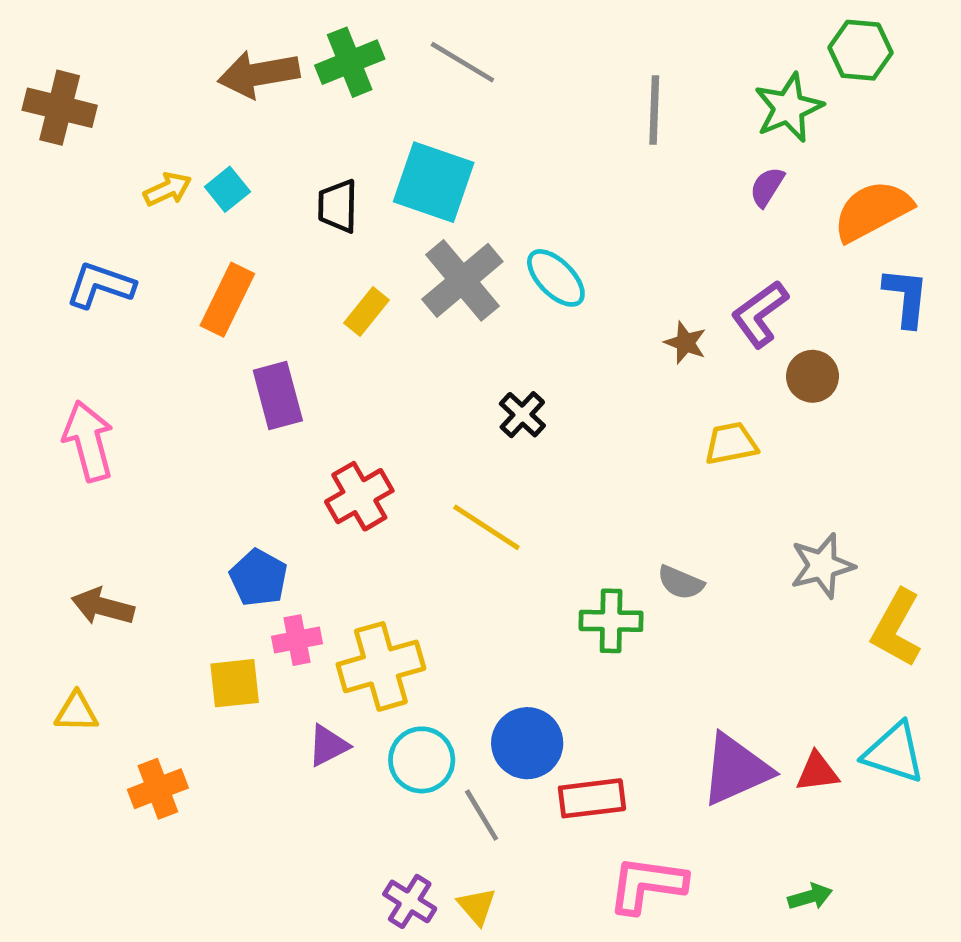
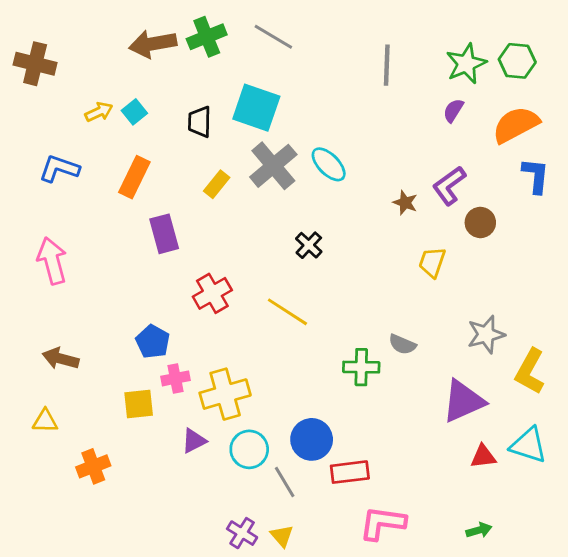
green hexagon: (860, 50) -> (517, 61), moved
yellow trapezoid: (731, 443) -> (432, 262), turned -60
purple triangle: (736, 770) -> (463, 401), moved

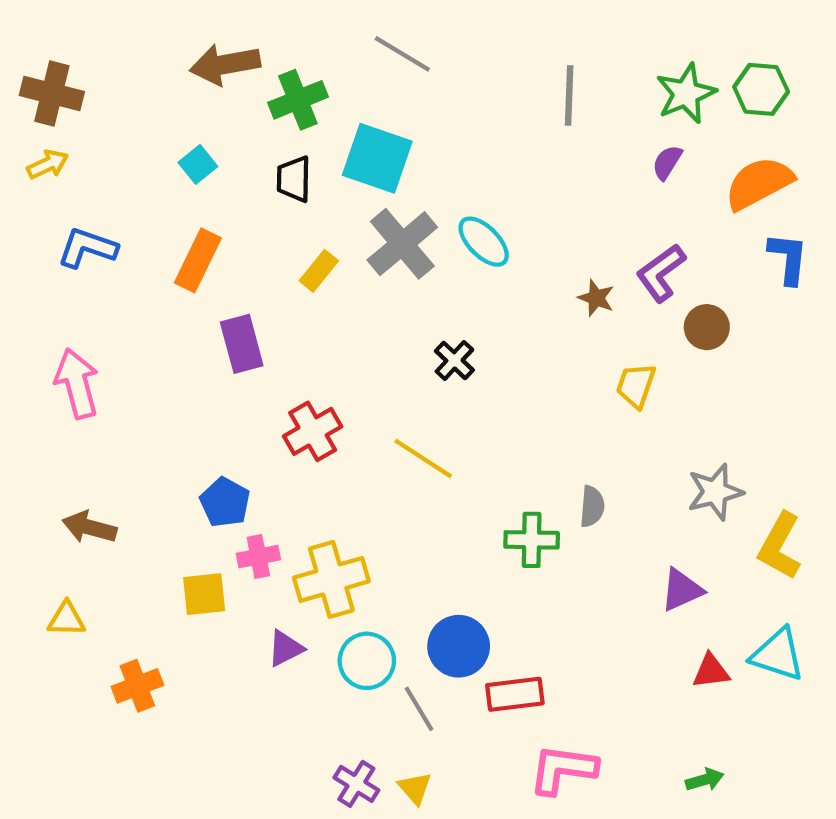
green cross: (207, 37) -> (298, 100), moved
yellow arrow: (99, 112) -> (48, 164), moved
gray semicircle: (402, 344) -> (592, 506), turned -108
purple triangle: (463, 401) -> (682, 590), size x0.7

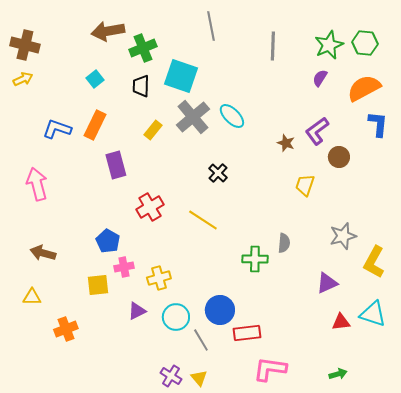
gray line: (402, 54) -> (211, 26), moved, turned 48
blue L-shape: (87, 248) -> (57, 129), moved
yellow cross: (331, 579) -> (159, 278), size x0.7

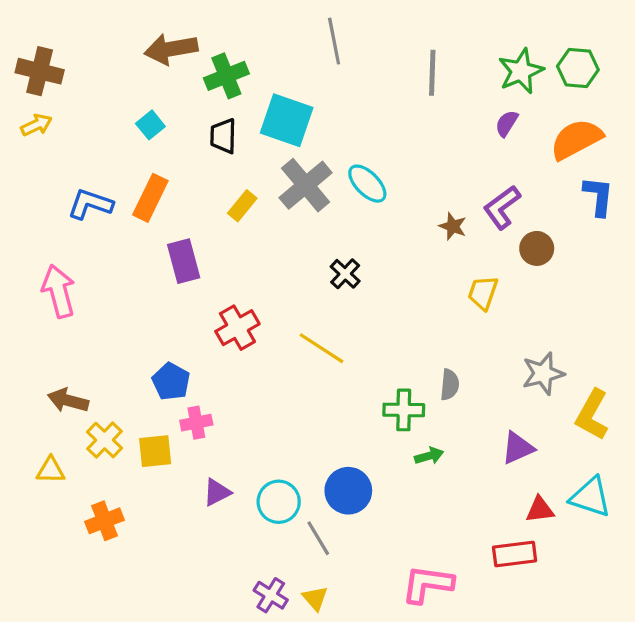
yellow cross: (159, 278) -> (104, 440), moved, turned -30
red rectangle: (247, 333) -> (515, 554), moved
green arrow: (338, 374) -> (429, 456), moved

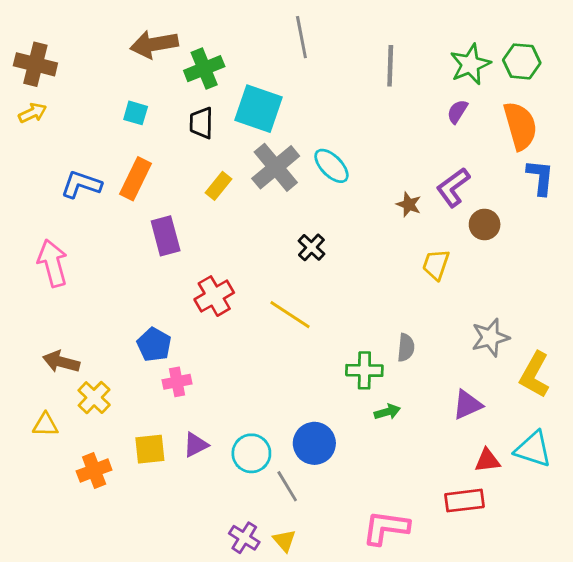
cyan square: (150, 125) -> (136, 113), turned -35
orange semicircle: (576, 139) -> (520, 126), turned 102
yellow square: (155, 451) -> (150, 449), moved

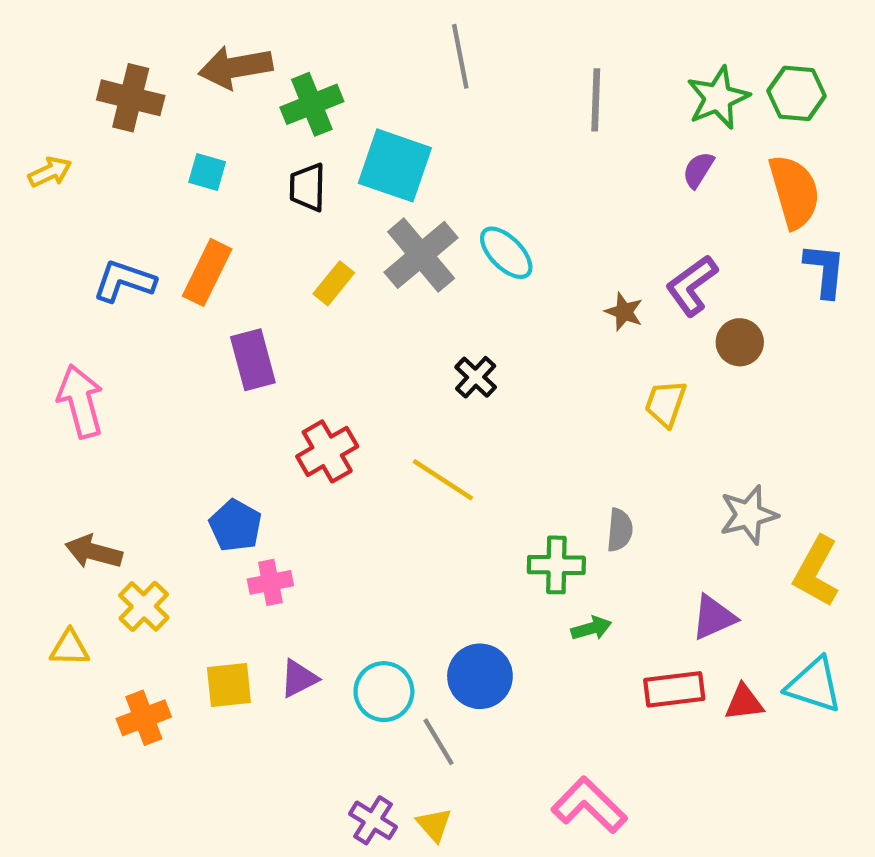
brown cross: (35, 64) -> (131, 98), moved
red rectangle: (465, 501) -> (674, 689), moved
pink L-shape: (386, 528) -> (589, 805), turned 36

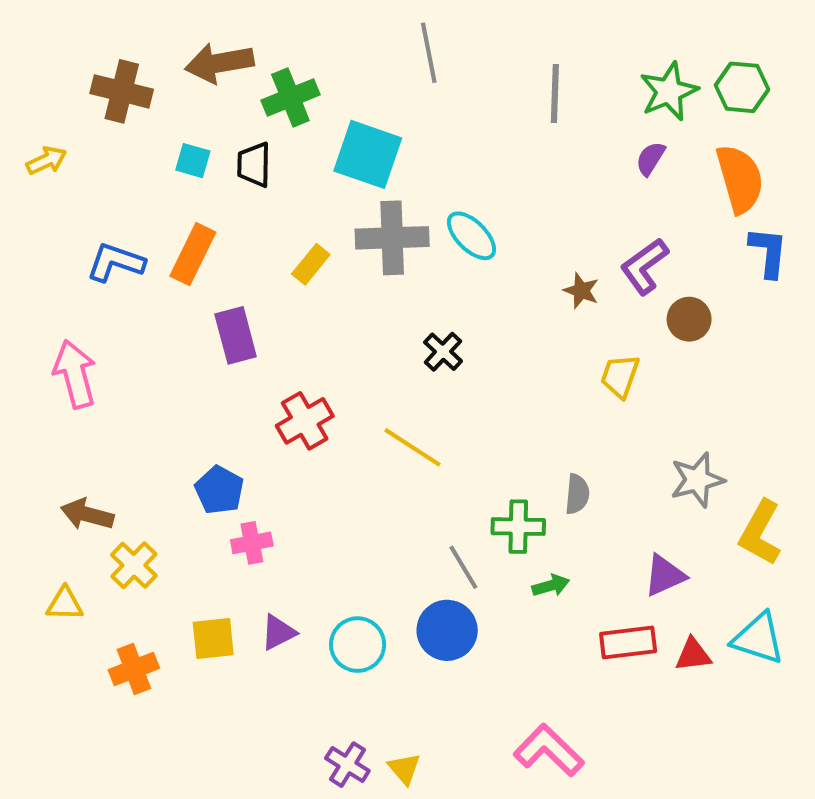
black trapezoid: (308, 187) -> (254, 165), moved
gray cross: (421, 255) -> (392, 238), turned 38
gray line: (439, 742) -> (463, 567), moved

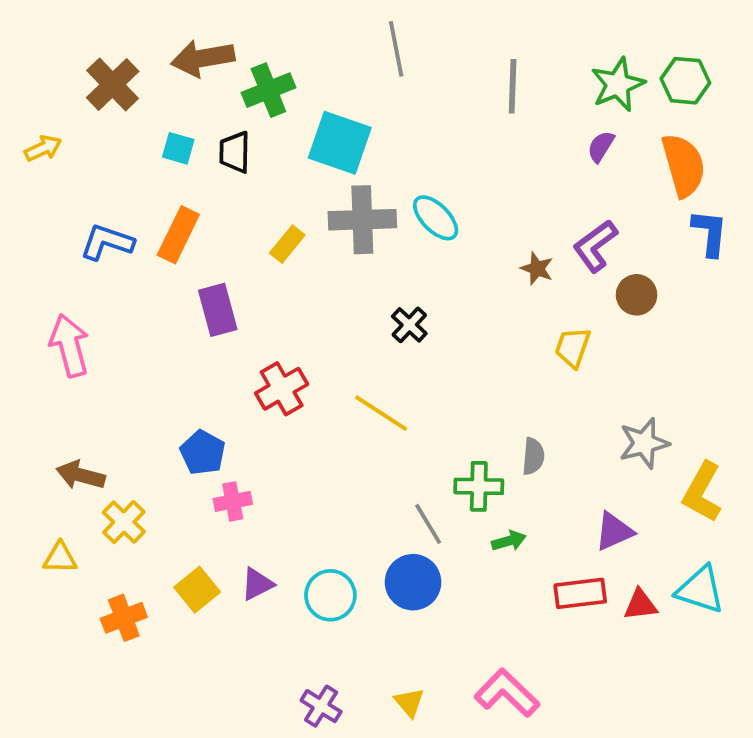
brown cross: (122, 91) -> (113, 84), turned 32
yellow square: (213, 638) -> (197, 590), turned -33
yellow triangle: (404, 769) -> (409, 702), moved

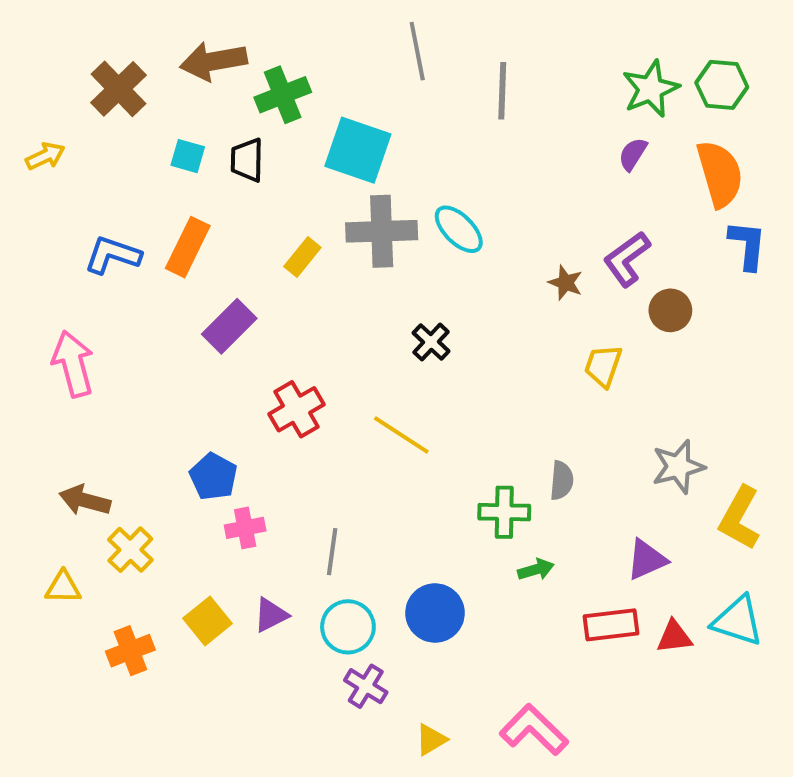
gray line: (513, 86) -> (502, 91), moved
purple rectangle: (218, 310) -> (229, 326), turned 60
gray line: (428, 524) -> (332, 552), moved, turned 39
yellow triangle: (409, 702) -> (431, 740), turned 40
purple cross: (321, 706) -> (366, 686), moved

